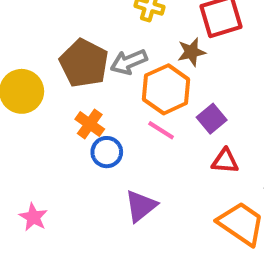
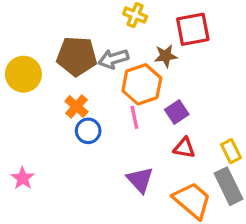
brown pentagon: (84, 63) -> (77, 56), turned -30
pink line: (161, 130) -> (134, 117), turned 40
purple triangle: (141, 206) -> (140, 180), moved, turned -40

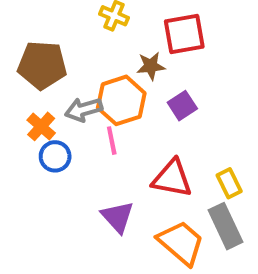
gray arrow: (113, 59) -> (84, 110), moved
purple square: (177, 112) -> (182, 106), moved
red triangle: (184, 148) -> (172, 178), size x1.5

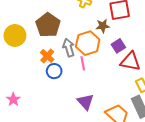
brown pentagon: (42, 65) -> (48, 25), turned 30
gray arrow: (84, 110) -> (69, 48), turned 90
red triangle: (172, 178) -> (130, 61), moved

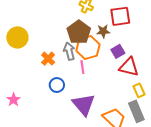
brown pentagon: (48, 25) -> (79, 32), moved
blue circle: (54, 71) -> (57, 85), moved
purple triangle: (85, 102) -> (84, 105), size x1.4

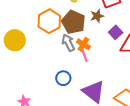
orange hexagon: (88, 48) -> (49, 21), moved
orange cross: (48, 59) -> (83, 44), moved

